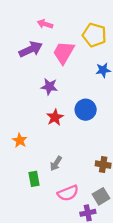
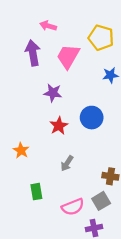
purple arrow: (31, 49) -> (33, 53), turned -75
gray arrow: (56, 163) -> (67, 163), moved
gray square: (101, 196) -> (101, 201), moved

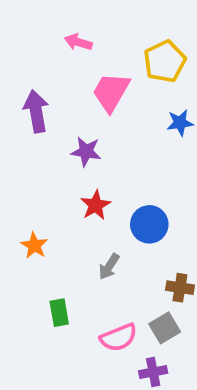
yellow pentagon: (101, 38) -> (165, 61), turned 30
purple arrow: (33, 53) -> (36, 111), moved
blue circle: (92, 118) -> (149, 224), moved

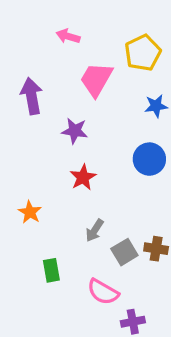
blue circle: (149, 224) -> (149, 159), moved
gray square: (165, 328) -> (124, 252), moved
pink semicircle: (119, 337) -> (103, 292), turned 52

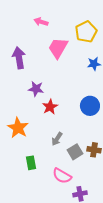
purple star: (75, 131) -> (36, 89), moved
blue circle: (149, 159) -> (90, 106), moved
orange star: (30, 212) -> (18, 128), size x1.5

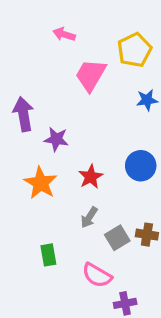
purple arrow: (19, 58) -> (23, 114), moved
red star: (50, 107) -> (91, 177), moved
orange star: (18, 128) -> (41, 183), moved

